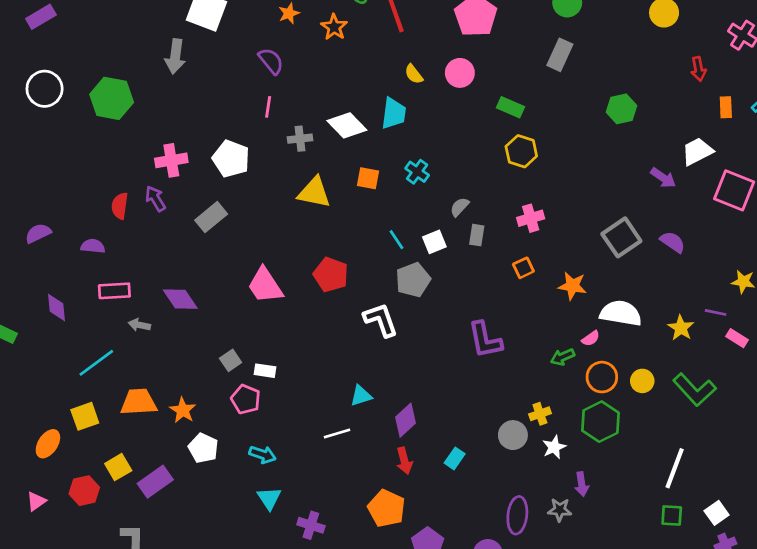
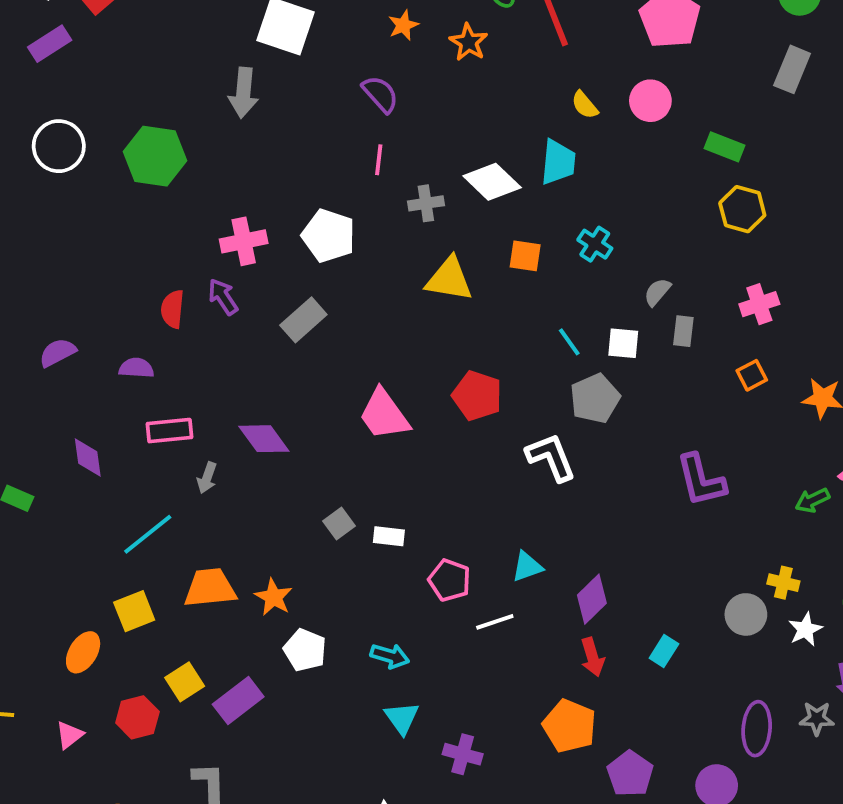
white square: (434, 242) -> (623, 343), turned 30
gray arrow: (139, 325) -> (207, 478), turned -80
pink pentagon: (246, 399) -> (450, 580), moved
yellow cross: (540, 414) -> (783, 583), turned 35

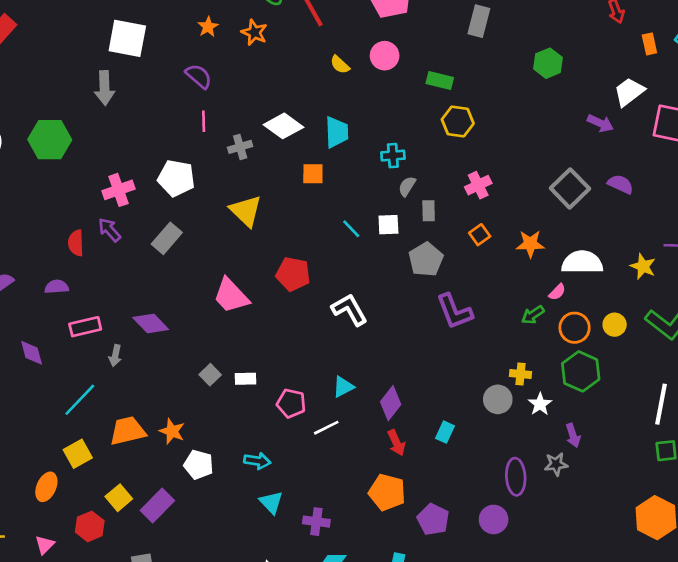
cyan trapezoid: (558, 162) -> (337, 132), moved
cyan cross: (595, 244) -> (393, 156), moved, turned -30
yellow triangle: (449, 279) -> (246, 211), moved, turned 42
gray pentagon: (595, 398) -> (426, 259), moved

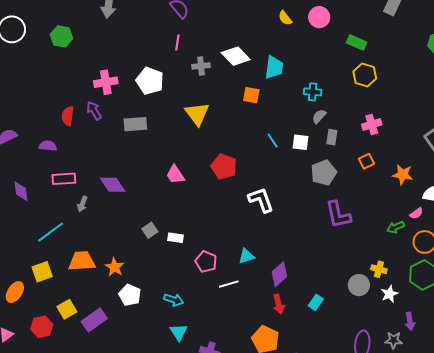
green hexagon: (50, 140) -> (62, 36), size x0.7
gray rectangle: (167, 238) -> (135, 124), turned 35
pink trapezoid: (231, 296) -> (175, 175), size x0.7

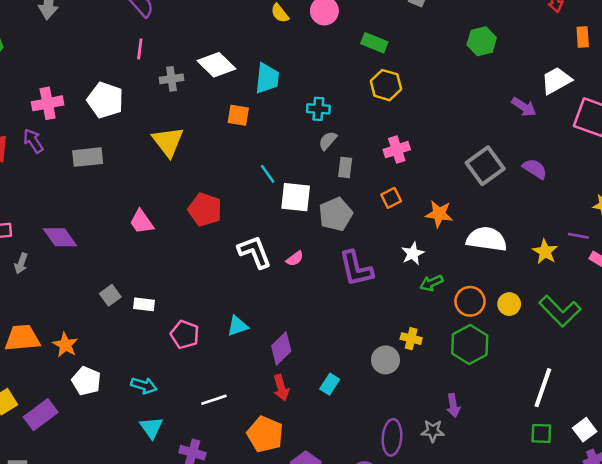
white square: (301, 142) -> (296, 197), moved, size x1.4
pink semicircle: (416, 213) -> (295, 259), moved
white line: (229, 284) -> (214, 400), moved
white star: (389, 294) -> (413, 254), moved

